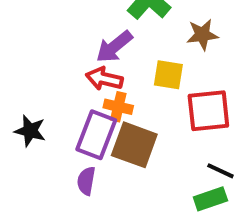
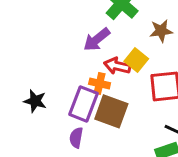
yellow square: (168, 75) -> (136, 60), turned 30
red arrow: (104, 79) -> (117, 66), moved

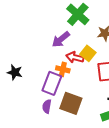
black star: (35, 101) -> (15, 72), moved
brown square: (111, 111) -> (71, 103), moved

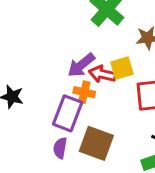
purple arrow: (61, 39) -> (81, 65), moved
yellow square: (88, 53) -> (122, 68), turned 35

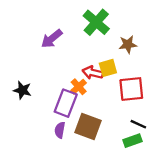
purple arrow: (81, 65) -> (52, 39), moved
orange cross: (84, 92) -> (79, 87), turned 35

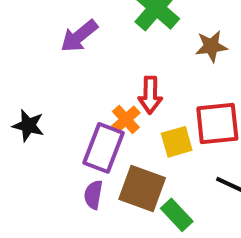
yellow square: (108, 68) -> (177, 142), moved
red arrow: (93, 73) -> (150, 95), turned -102
green rectangle: (132, 141) -> (177, 215), moved, turned 66

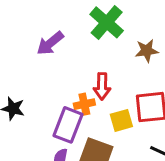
orange cross: (126, 119) -> (84, 104), turned 30

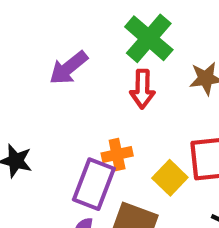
red arrow: (102, 86) -> (142, 89), moved
yellow square: (121, 120) -> (170, 178), turned -30

